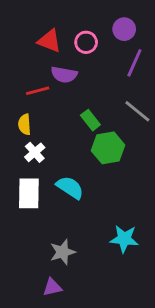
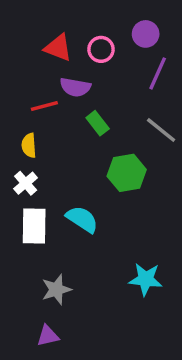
green rectangle: (90, 120) -> (98, 123), moved
white cross: (35, 152) -> (26, 183), moved
gray star: (63, 252) -> (56, 290), moved
purple triangle: (52, 287) -> (48, 336), moved

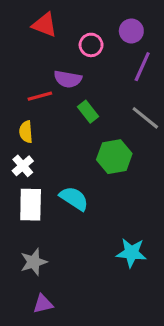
red triangle: (58, 48) -> (45, 25), moved
gray star: (56, 290) -> (34, 262), moved

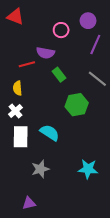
red triangle: (45, 25) -> (15, 17), moved
gray star: (34, 262) -> (40, 169), moved

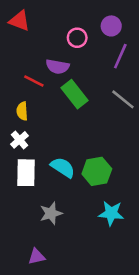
red line: (27, 64) -> (34, 81), turned 42
green rectangle: (59, 75) -> (75, 94), size x1.5
green hexagon: (77, 105) -> (97, 171), moved

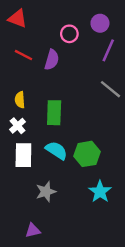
purple semicircle: (57, 67) -> (52, 60), turned -84
red line: (34, 81) -> (23, 55), moved
green rectangle: (75, 94) -> (54, 113), moved, turned 40
cyan star: (111, 213) -> (100, 192), turned 30

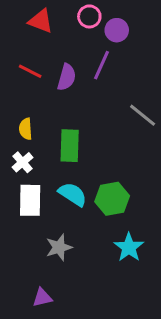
red triangle: (18, 19) -> (41, 21), moved
purple circle: (100, 23) -> (117, 30), moved
pink circle: (69, 34) -> (89, 16), moved
purple line: (108, 50) -> (102, 65), moved

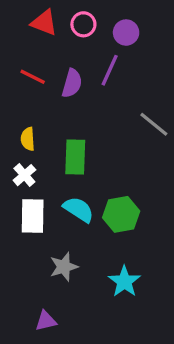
pink circle: (89, 16) -> (83, 24), moved
cyan star: (129, 247) -> (124, 282), moved

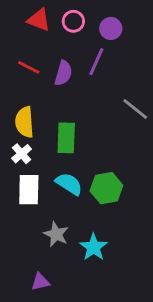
yellow semicircle: (28, 139) -> (24, 122), size x1.5
gray star: (64, 267) -> (56, 234), turned -30
cyan star: (124, 282) -> (94, 247), moved

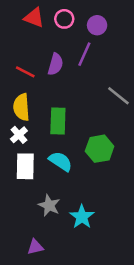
red line: (29, 67) -> (25, 72), moved
green hexagon: (106, 188) -> (100, 149), moved

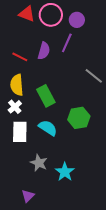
pink circle: (64, 19) -> (51, 15), size x1.5
green rectangle: (58, 121) -> (46, 96), turned -30
purple triangle: (35, 247) -> (28, 196), turned -32

